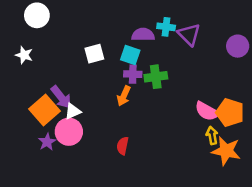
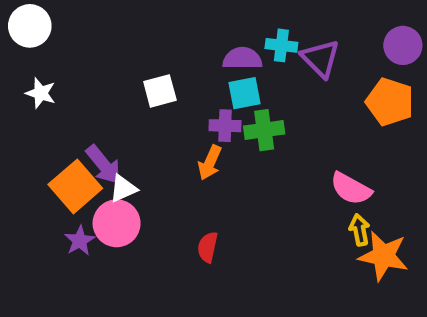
white circle: (37, 15) -> (30, 26), moved
purple circle: (238, 46) -> (403, 45), moved
cyan square: (130, 55) -> (245, 93), moved, turned -30
orange pentagon: (230, 113) -> (390, 102), moved

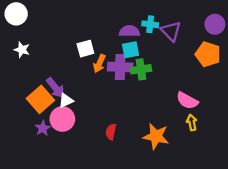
purple cross: (225, 126) -> (120, 67), size x1.5
orange arrow: (210, 163) -> (99, 64), moved
orange star: (383, 256) -> (156, 136), moved

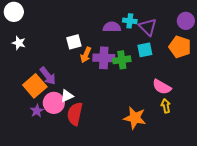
cyan square: (131, 50) -> (145, 50), moved
white triangle: (66, 101) -> (67, 96), moved
red semicircle: (111, 132) -> (75, 114), moved, size x1.6

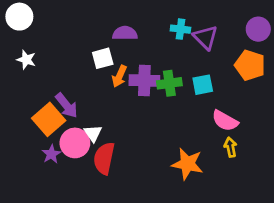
purple semicircle: (112, 27) -> (125, 33), moved
cyan square: (145, 50) -> (203, 85), moved
white triangle: (67, 96) -> (93, 133), turned -40

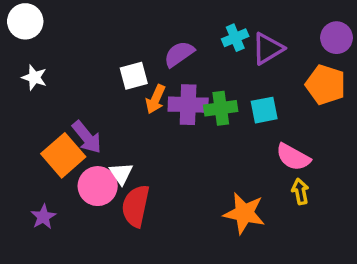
cyan cross: (180, 29) -> (235, 38), turned -30
purple semicircle: (125, 33) -> (179, 54), moved, turned -35
purple triangle: (205, 37) -> (268, 49), turned 44
purple star: (51, 154) -> (43, 217), moved

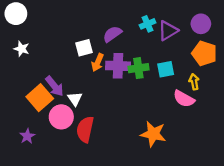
purple circle: (337, 38) -> (201, 24), moved
white triangle: (121, 173) -> (75, 99), moved
yellow arrow: (300, 191) -> (194, 82), moved

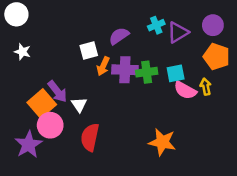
pink semicircle: (184, 99) -> (185, 90), moved
pink circle: (61, 117) -> (50, 125), moved
purple star: (27, 136) -> (28, 144), size x1.6

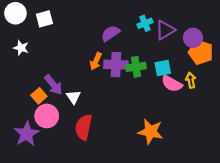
purple circle: (213, 25) -> (193, 38), moved
white square: (89, 50) -> (44, 19), moved
orange square: (42, 104) -> (39, 96), size x0.6

